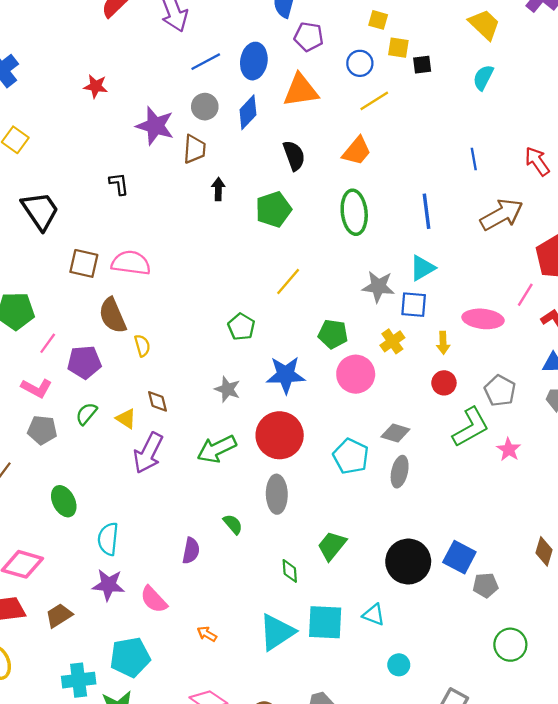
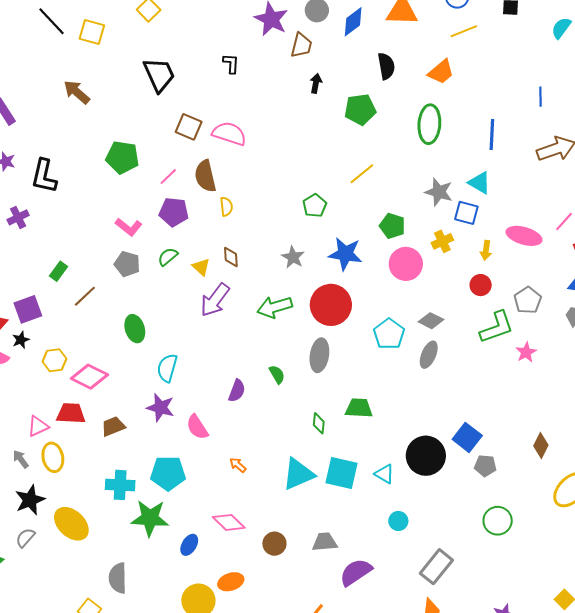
cyan triangle: (422, 268) -> (480, 183), turned 50
pink line: (48, 343) -> (168, 177), moved
green trapezoid: (332, 546) -> (359, 408), turned 44
black circle: (408, 562) -> (426, 456), moved

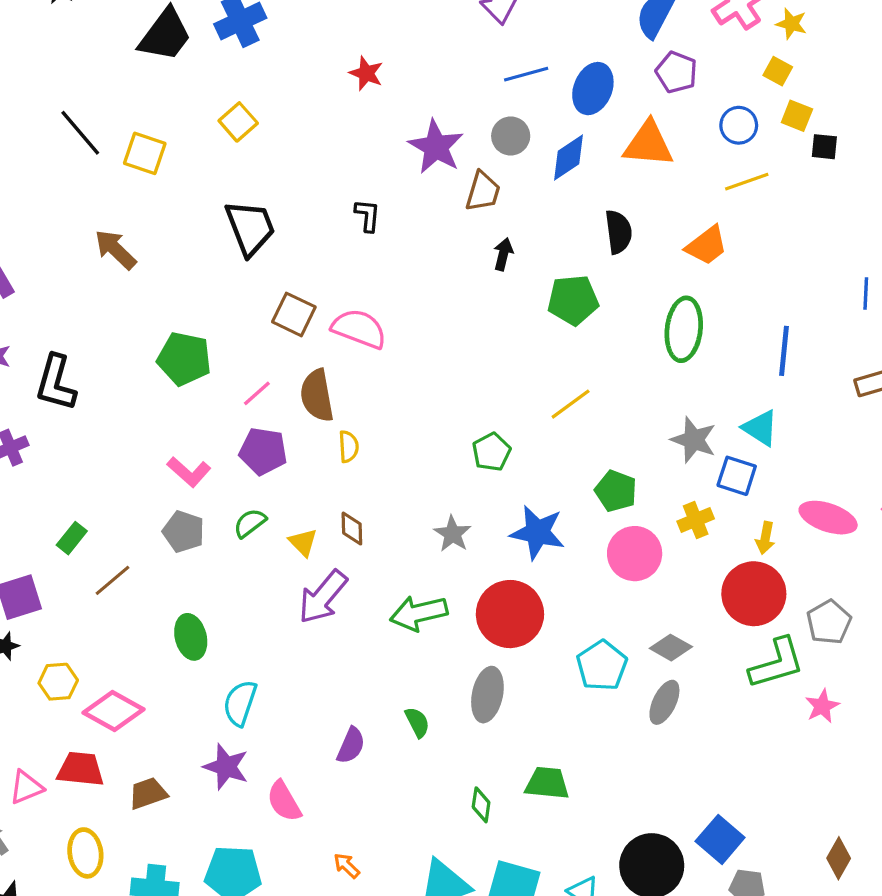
red circle: (481, 285) -> (754, 594), size x1.8
yellow ellipse: (53, 457) -> (85, 853), moved

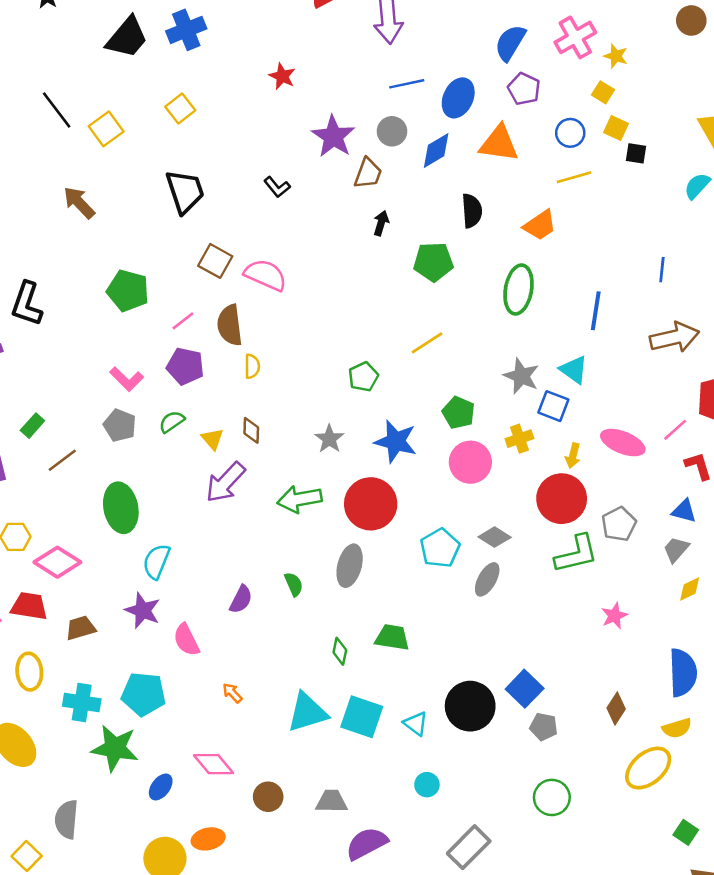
yellow square: (145, 153) -> (106, 129), turned 32
black L-shape: (368, 215) -> (277, 187), turned 132
green ellipse: (191, 637) -> (121, 508), size x1.4
pink star: (822, 706) -> (614, 616), moved

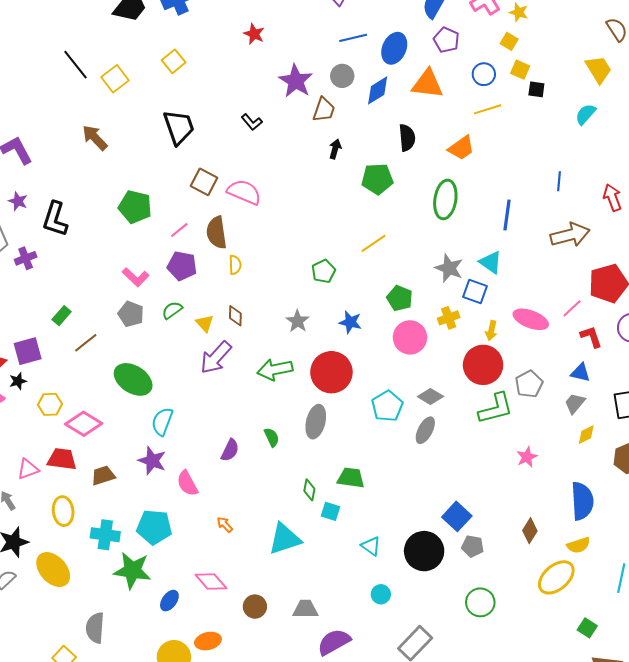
blue star: (396, 441) -> (350, 322), size x0.7
green ellipse: (121, 508) -> (133, 379), turned -45
black circle: (470, 706) -> (424, 551), moved
cyan square: (362, 717) -> (331, 511), moved, size x0.6

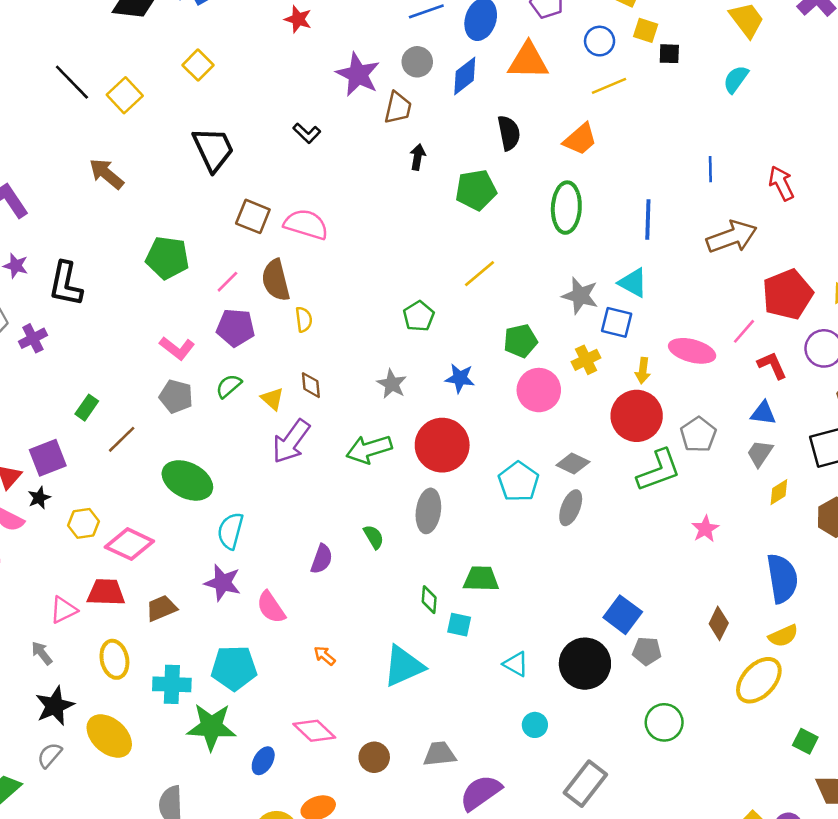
green pentagon: (400, 298) -> (520, 341), turned -30

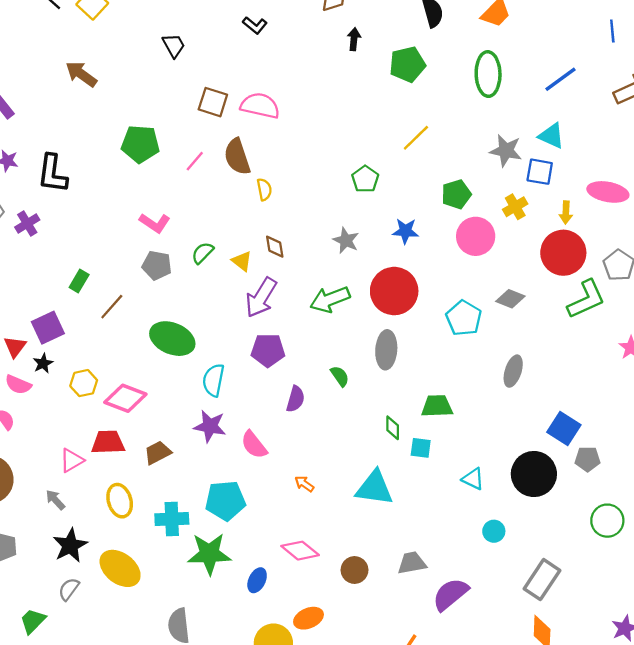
black trapezoid: (213, 149) -> (174, 46), size x0.6
blue line: (648, 220) -> (561, 79), turned 56
purple pentagon: (236, 328) -> (268, 350), moved
gray ellipse: (571, 508) -> (513, 371), moved
cyan triangle: (404, 666) -> (374, 488), turned 36

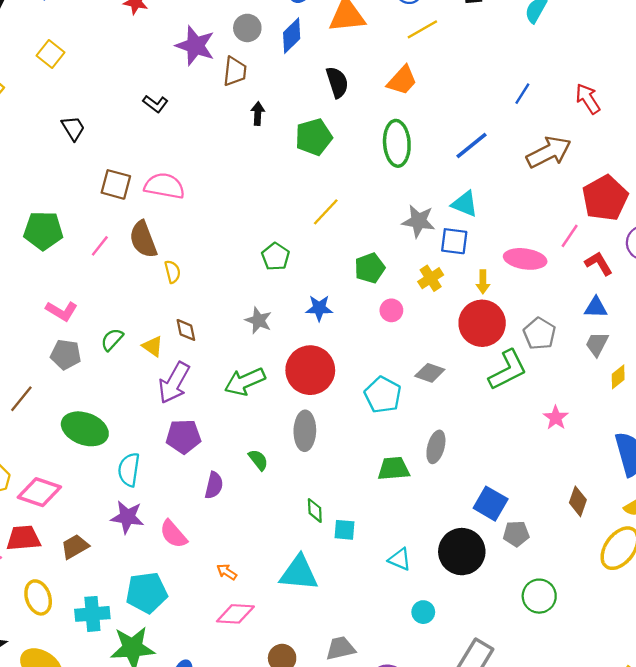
blue line: (612, 31) -> (522, 94), turned 40
pink circle: (476, 236) -> (391, 310), size x0.6
green trapezoid: (437, 406) -> (394, 469), moved
pink diamond: (300, 551) -> (235, 614), moved, turned -33

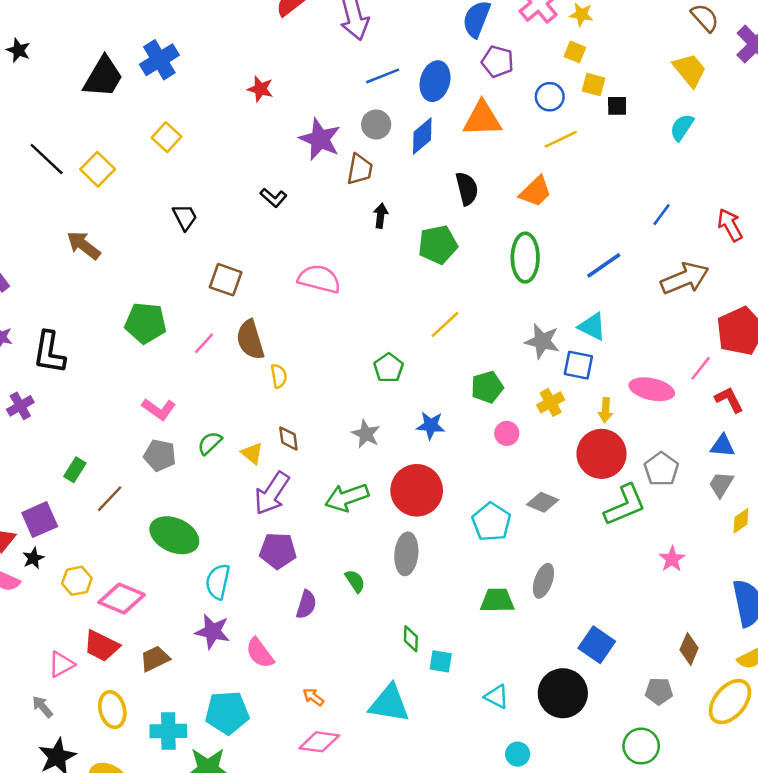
pink semicircle: (164, 186) -> (319, 279), moved
gray pentagon: (516, 534) -> (659, 691), moved
red trapezoid: (24, 538) -> (101, 646), turned -153

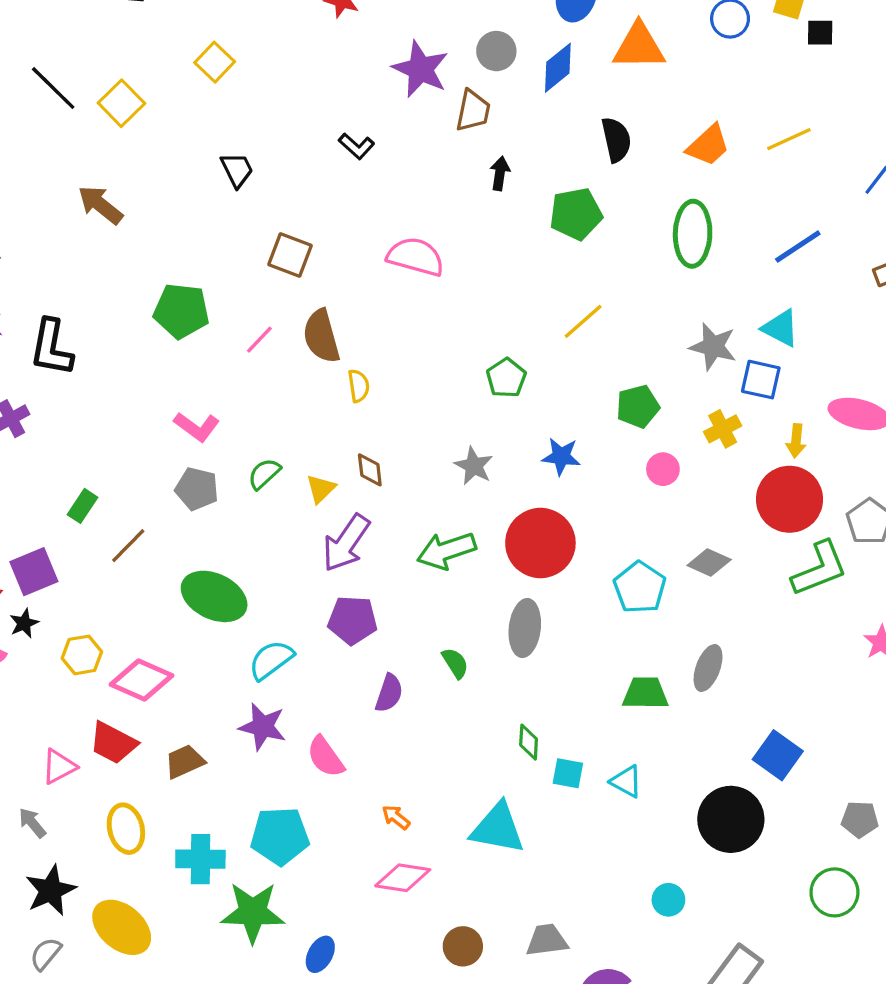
yellow line: (561, 139) -> (789, 139), moved
yellow triangle: (252, 453) -> (321, 489), turned 35
cyan semicircle: (218, 582) -> (271, 660), turned 40
cyan triangle: (497, 697) -> (626, 781), moved

